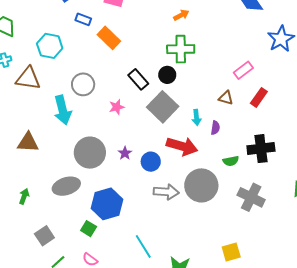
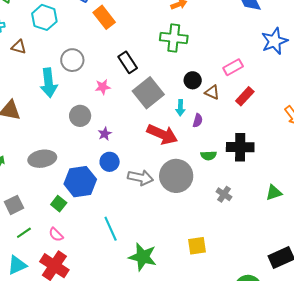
black circle: (167, 75) -> (193, 80), moved
brown triangle: (28, 78) -> (19, 47), size x0.6
gray circle: (90, 153) -> (80, 116), moved, size x0.7
blue circle: (151, 162) -> (110, 162), moved
gray cross: (251, 197) -> (224, 194), size x0.6

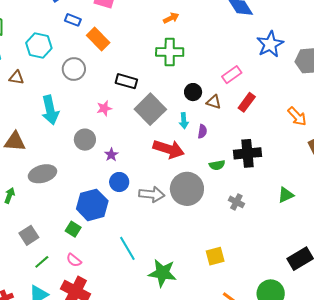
gray circle: (72, 60) -> (74, 69), moved
black rectangle: (128, 62) -> (126, 81), turned -35
gray ellipse: (42, 159) -> (42, 174), moved

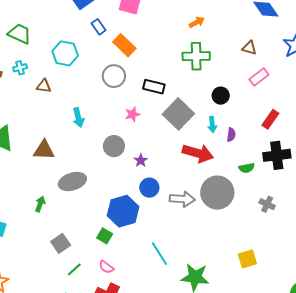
blue rectangle: (73, 20) -> (99, 27), turned 35
gray circle: (74, 69) -> (114, 76), moved
brown triangle: (214, 102) -> (249, 48), moved
red rectangle: (247, 102) -> (270, 119), moved
cyan arrow: (50, 110) -> (78, 118), size x0.7

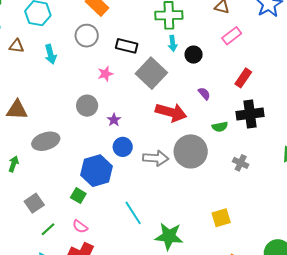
cyan arrow: (78, 118) -> (51, 54), moved
cyan arrow: (212, 124) -> (173, 43), moved
purple semicircle: (231, 135) -> (204, 94), turned -48

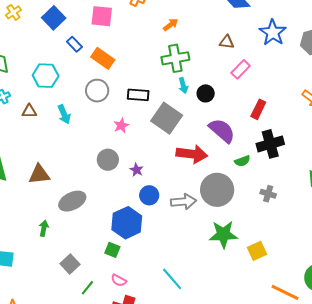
purple semicircle: (204, 94) -> (222, 131), size x2.0
cyan line: (133, 213) -> (172, 279), moved
green star: (169, 236) -> (223, 234), moved

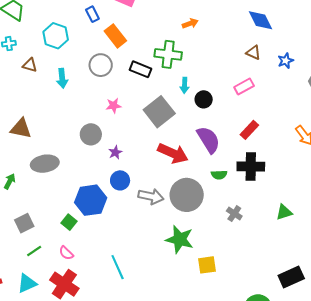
blue star: (273, 33) -> (286, 61), size x0.6
brown triangle: (227, 42) -> (253, 53), moved
green cross: (175, 58) -> (168, 54), moved
black rectangle: (138, 95) -> (140, 69), moved

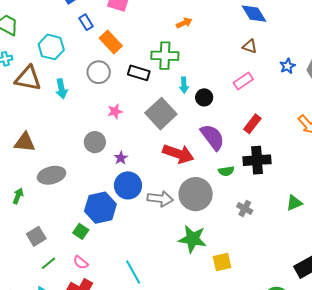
blue star: (286, 61) -> (287, 66), moved
brown triangle: (30, 65) -> (28, 78), size x1.8
blue circle: (120, 180) -> (128, 185), size x1.4

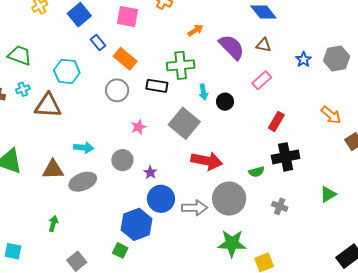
cyan arrow: (61, 89) -> (84, 148), moved, turned -66
purple semicircle: (212, 137) -> (232, 47), moved
gray ellipse: (52, 175) -> (83, 182), moved

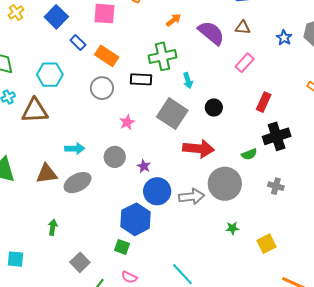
black circle: (225, 102) -> (214, 108), moved
green star: (232, 243) -> (232, 228), size x0.5

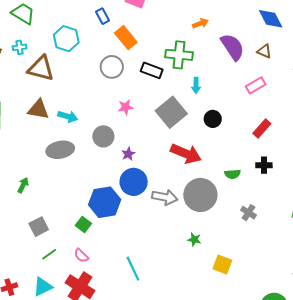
black cross: (277, 136) -> (264, 165), size x0.6
brown triangle: (47, 174) -> (38, 109), moved
yellow square: (266, 244) -> (222, 265), turned 30

